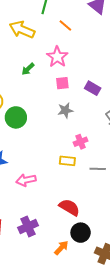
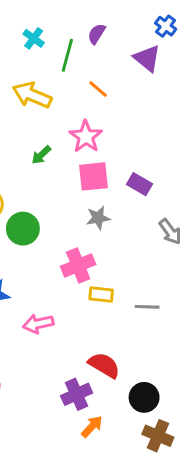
pink square: (62, 83) -> (93, 176), size x1.5
pink cross: (81, 142) -> (78, 265), moved, size x1.5
purple cross: (28, 227) -> (77, 394), moved
black circle: (81, 233) -> (144, 397), moved

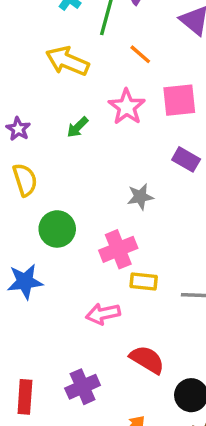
pink square: (93, 176) -> (179, 100), moved
green circle: (23, 229) -> (57, 229), moved
pink arrow: (38, 324) -> (103, 314), moved
purple cross: (77, 394) -> (83, 387), moved

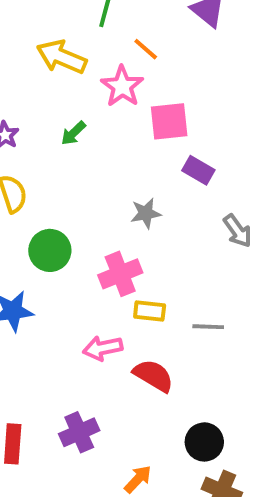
pink square: (179, 100) -> (169, 121), moved
pink star: (127, 107) -> (122, 86), moved
red semicircle: (147, 360) -> (153, 376), moved

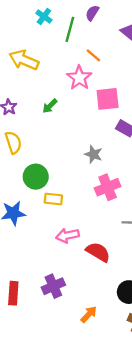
yellow arrow: (62, 57) -> (24, 60), moved
gray star: (146, 213) -> (93, 154), turned 30
pink cross: (120, 274) -> (108, 187), moved
yellow rectangle: (150, 311) -> (53, 199), moved

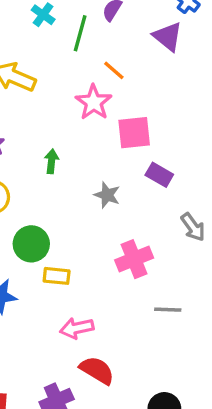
green arrow: (50, 106) -> (51, 161), moved, turned 140
gray star: (93, 154) -> (107, 195), moved
red semicircle: (98, 252) -> (97, 370), moved

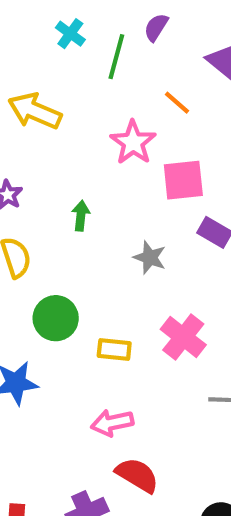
orange line: (114, 70) -> (177, 103), moved
pink cross: (134, 259) -> (183, 337), turned -30
yellow rectangle: (57, 276) -> (114, 350), moved

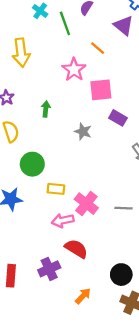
green line: (116, 57) -> (65, 23), turned -35
yellow arrow: (35, 111) -> (21, 53), turned -120
pink cross: (183, 337) -> (86, 204), moved
yellow rectangle: (114, 350) -> (56, 189), moved

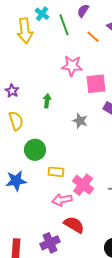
orange line: (98, 48) -> (93, 37), moved
yellow arrow: (21, 53) -> (25, 31), moved
pink star: (74, 70) -> (72, 66), turned -30

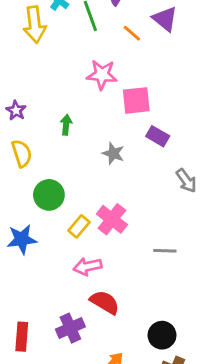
yellow rectangle: (56, 172) -> (79, 226), turned -56
pink cross: (83, 185) -> (112, 219), moved

